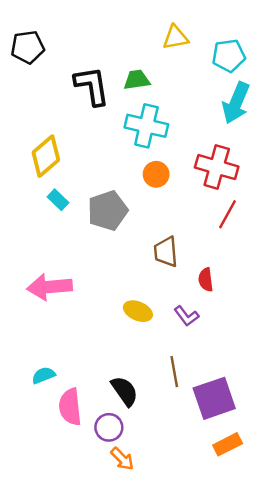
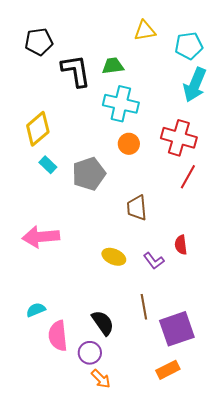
black pentagon: (28, 47) -> (39, 42), moved
red semicircle: (206, 280) -> (181, 245), moved
orange rectangle: (228, 444) -> (168, 370), moved

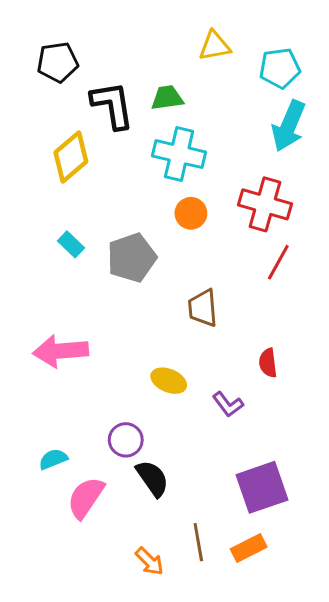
yellow diamond: (38, 129) -> (71, 157), moved
purple L-shape: (154, 261) -> (228, 404), moved
brown line: (144, 307) -> (198, 542), moved
pink semicircle: (58, 336) -> (86, 498), turned 40
purple circle: (90, 353) -> (126, 440), moved

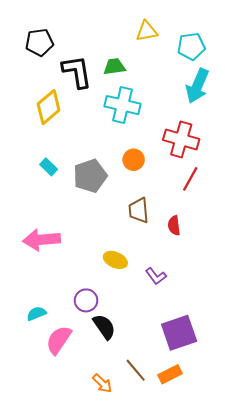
orange circle: (191, 213) -> (134, 160), moved
red semicircle: (268, 363) -> (174, 226), moved
brown line: (198, 542) -> (136, 370), turned -30

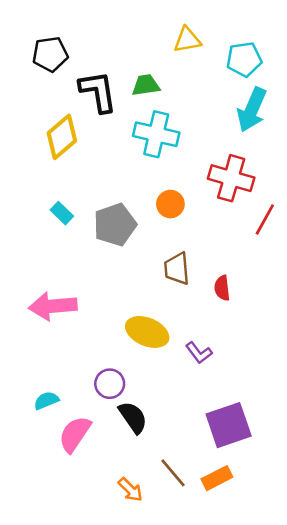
red line: (190, 179) -> (265, 220), moved
yellow ellipse: (115, 260) -> (147, 332), size x1.4

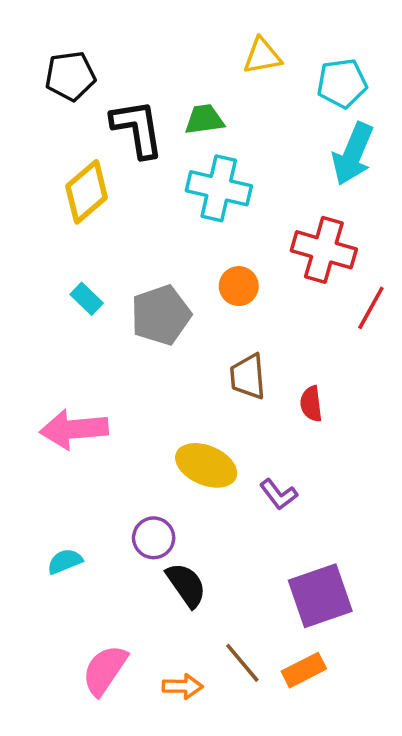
pink semicircle: (75, 434) -> (105, 670), moved
orange arrow: (130, 490) -> (183, 686), turned -44

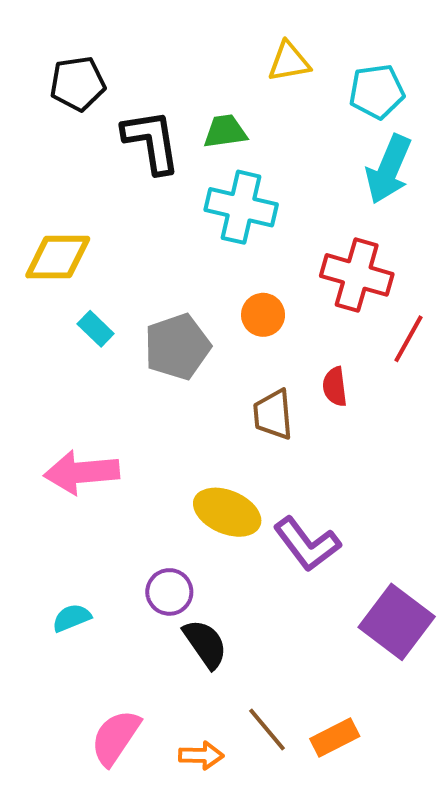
yellow diamond: (87, 192) -> (58, 257), moved, turned 40
red semicircle: (311, 404) -> (335, 387), moved
purple L-shape: (279, 494) -> (307, 544), size x1.6
purple square: (320, 596) -> (397, 622), moved, turned -34

